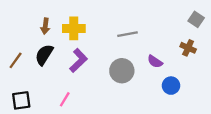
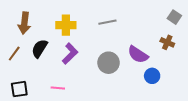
brown arrow: (45, 26) -> (24, 23), moved, size x1.5
gray line: (128, 34) -> (107, 22), moved
purple semicircle: (155, 62) -> (138, 55), size x1.5
pink line: (65, 99) -> (58, 88), turned 64

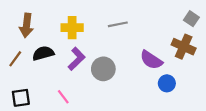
brown cross: (167, 42) -> (184, 47), size x1.5
black semicircle: (40, 48) -> (43, 53), turned 42
gray circle: (108, 63) -> (103, 69), moved
pink line: (58, 88) -> (63, 97), turned 48

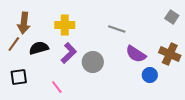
gray line: (118, 24) -> (117, 29), moved, turned 30
brown cross: (184, 47) -> (170, 54), moved
brown line: (15, 59) -> (14, 44), moved
black square: (21, 98) -> (19, 77), moved

